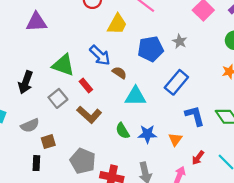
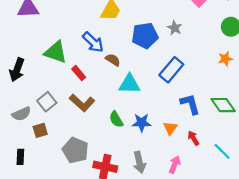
gray square: (58, 98) -> (47, 102), moved
red arrow: (198, 158) -> (193, 138), moved, turned 112
black rectangle: (36, 163) -> (20, 157), moved

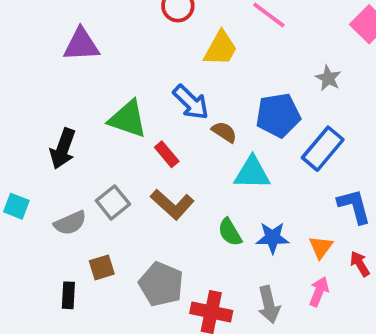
blue pentagon: (145, 36) -> (278, 115), moved
brown square: (40, 130) -> (102, 267), moved
pink arrow: (175, 165) -> (319, 292), moved

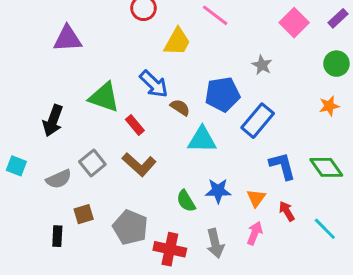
green semicircle: (230, 232) -> (186, 201), moved

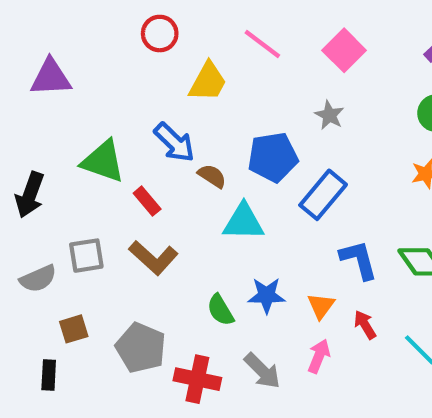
pink square: (294, 23) -> (344, 50), moved
gray square: (92, 163) -> (86, 256), turned 30
black rectangle: (57, 236) -> (49, 375), moved
gray arrow: (215, 243) -> (262, 371), turned -32

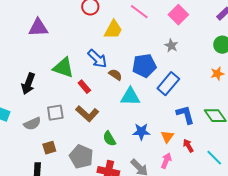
green semicircle: (220, 310) -> (109, 139), moved

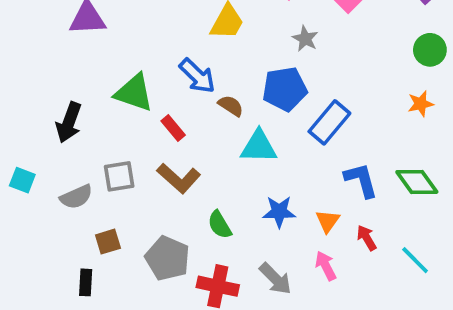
gray star: (171, 46) -> (305, 39), moved
pink arrow: (166, 161) -> (326, 266), turned -49

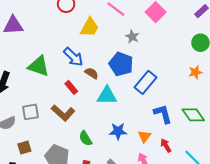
blue pentagon: (285, 89) -> (121, 64), turned 30
red rectangle: (173, 128) -> (71, 87), moved

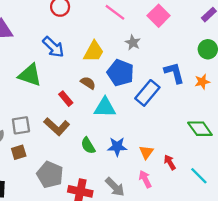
yellow trapezoid: (90, 27) -> (94, 52), moved
blue arrow: (73, 57) -> (53, 47), moved
blue L-shape: (163, 114) -> (174, 73), moved
green semicircle: (85, 138) -> (88, 146), moved
brown square: (24, 148) -> (19, 152), moved

